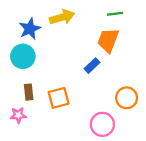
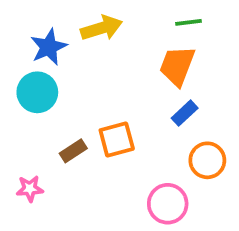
blue rectangle: (92, 66) -> (185, 113), moved
brown rectangle: (29, 92) -> (73, 151), moved, turned 63
orange square: (59, 98) -> (117, 140), moved

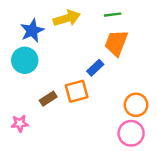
green line: (188, 22) -> (113, 15), moved
blue rectangle: (185, 113) -> (95, 68), moved
pink circle: (168, 204) -> (131, 133), moved

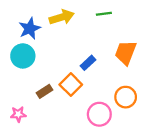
orange trapezoid: (116, 43) -> (126, 53), moved
orange square: (77, 91) -> (71, 85), turned -30
pink circle: (131, 133) -> (99, 114), moved

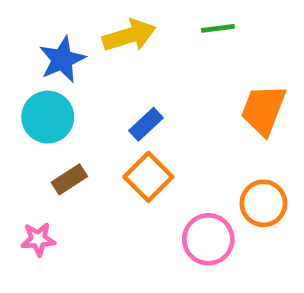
blue rectangle: (88, 63) -> (146, 124), moved
brown rectangle: (45, 91) -> (69, 179), moved

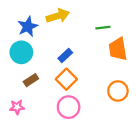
green line: (218, 28) -> (103, 28), moved
orange trapezoid: (263, 110) -> (118, 49), turned -30
pink circle: (208, 239) -> (69, 107), moved

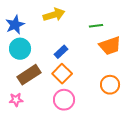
blue star: (28, 27) -> (15, 25), moved
orange trapezoid: (118, 49) -> (110, 46), turned -100
brown rectangle: (31, 80) -> (29, 75), size x1.6

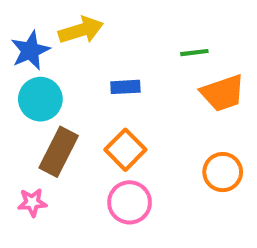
yellow arrow: (54, 15) -> (81, 30), moved
blue rectangle: (61, 52) -> (125, 87), moved, turned 40
brown rectangle: (29, 75) -> (59, 152), turned -30

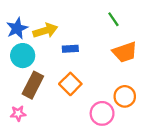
yellow arrow: (81, 30) -> (45, 31), moved
green line: (194, 53) -> (113, 19), moved, turned 63
pink circle: (130, 202) -> (102, 113), moved

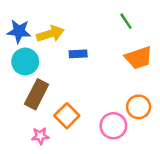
blue star: (17, 28) -> (19, 31), turned 30
orange square: (70, 84) -> (67, 116), moved
pink star: (18, 113) -> (40, 136), moved

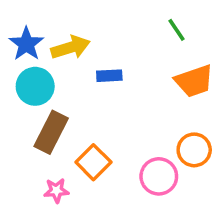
blue star: (19, 31) -> (26, 44), turned 30

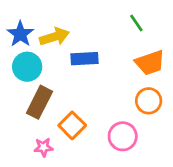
blue rectangle: (109, 76) -> (84, 59), size x1.4
orange circle: (194, 150) -> (149, 101), moved

